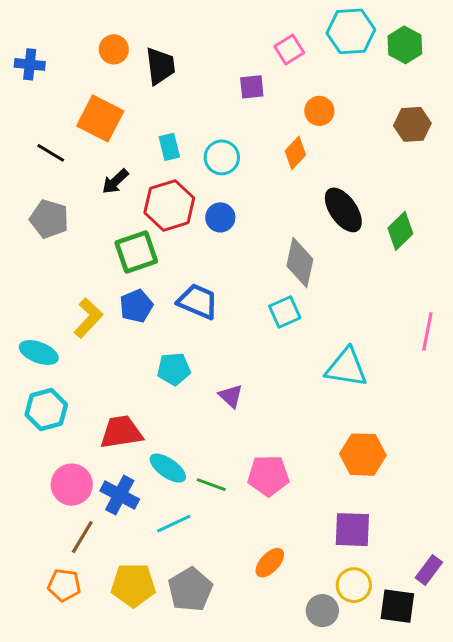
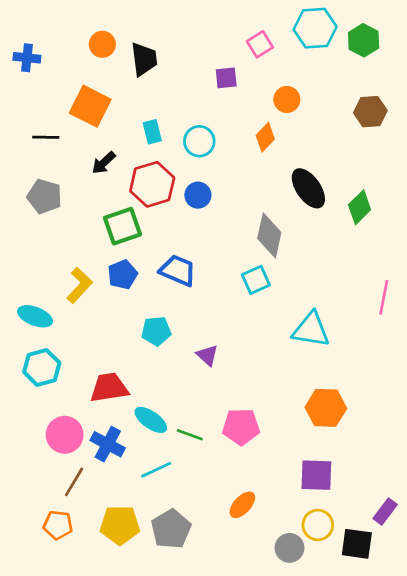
black line: (51, 153) -> (46, 137), turned -30

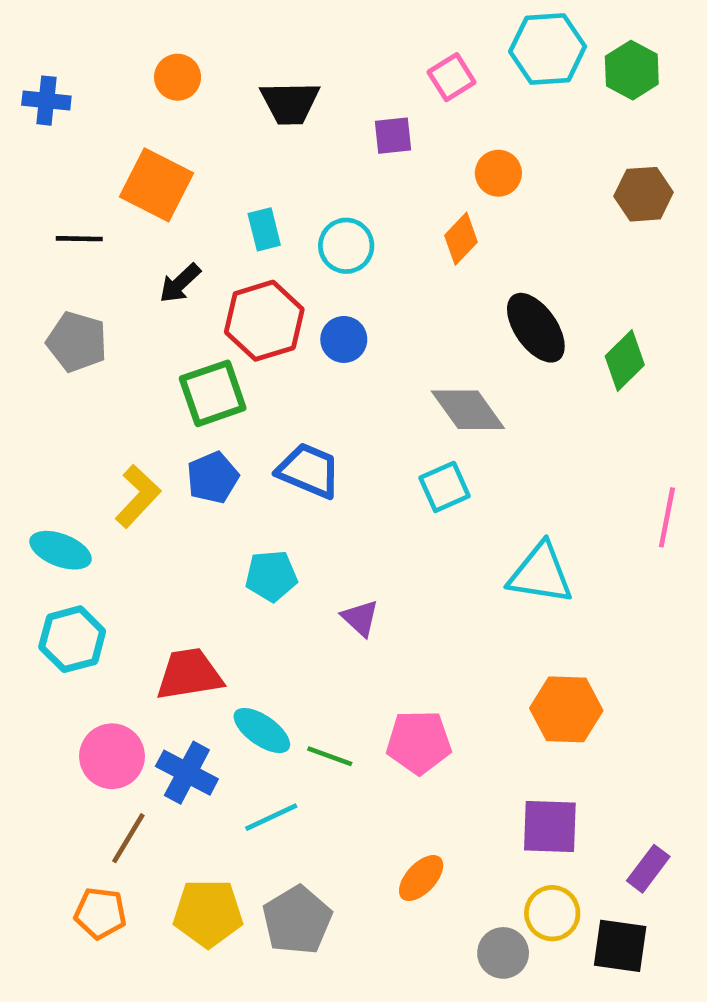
black trapezoid: (144, 59) -> (290, 103), moved, turned 96
gray diamond: (269, 235) -> (468, 410), turned -48
purple rectangle: (385, 512) -> (648, 869), moved

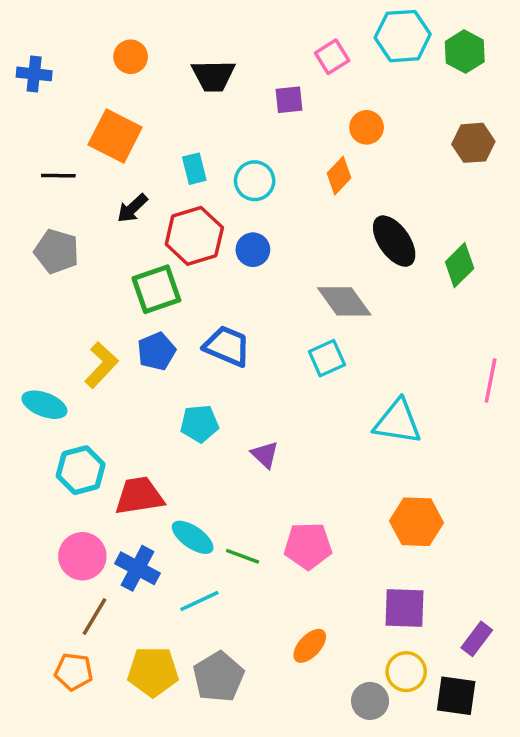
cyan hexagon: (72, 639) -> (81, 470), moved

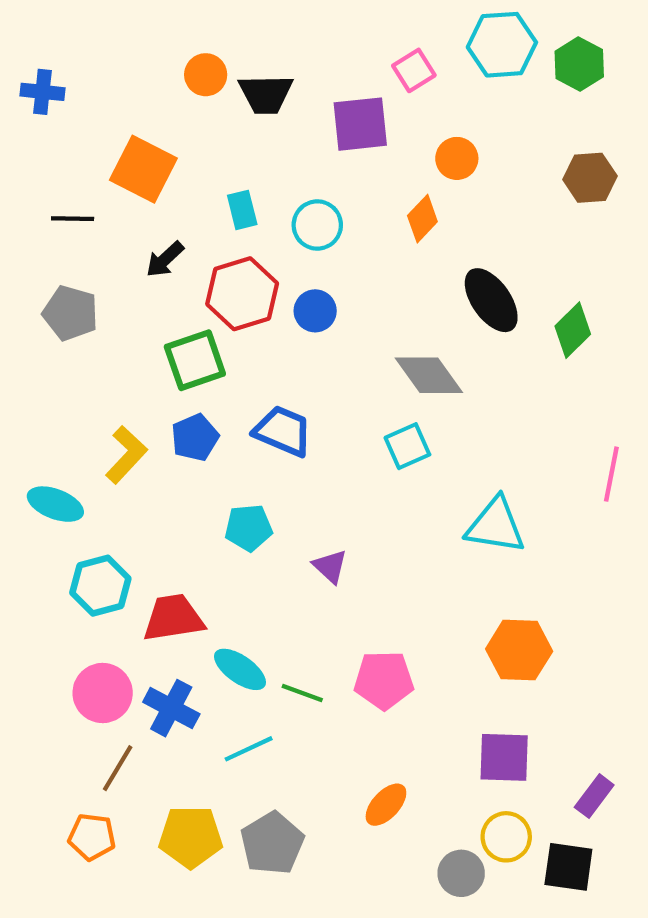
orange circle: (131, 57) -> (206, 75), moved
purple square: (289, 100) -> (360, 124), size x1.6

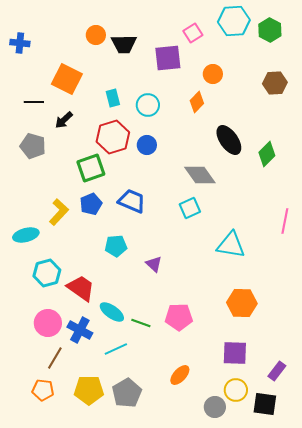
black arrow: (165, 259) -> (64, 120), moved
cyan ellipse: (55, 504) -> (26, 235), turned -35
red trapezoid: (173, 618) -> (81, 288), turned 44

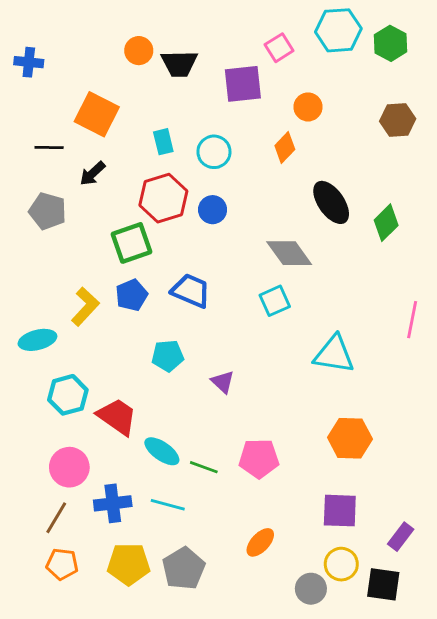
blue cross: (80, 330) -> (113, 503), moved, turned -35
cyan line: (116, 349) -> (168, 505), turned 40
brown line: (55, 358) -> (56, 518), moved

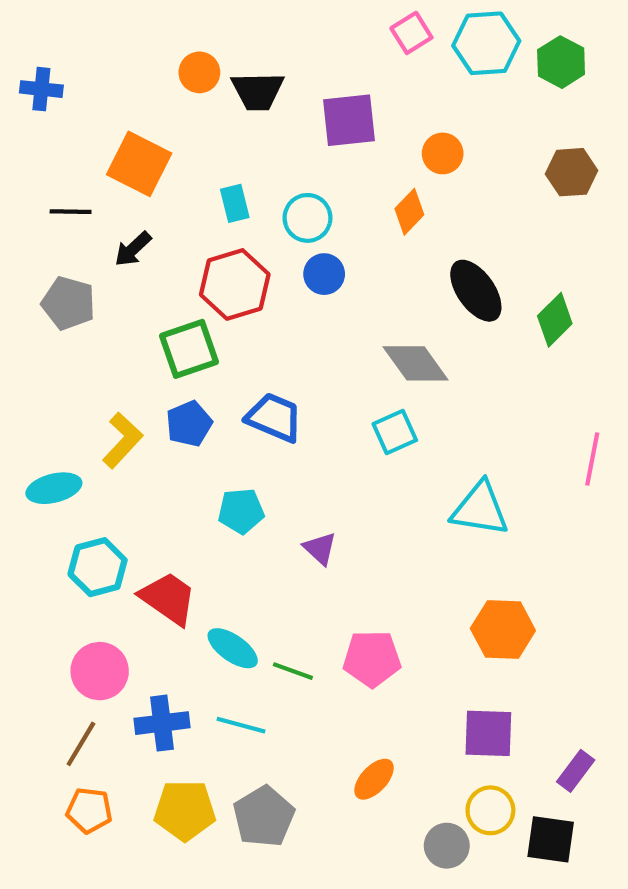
pink square: (279, 48) -> (411, 33), moved
blue circle: (213, 210) -> (324, 274), moved

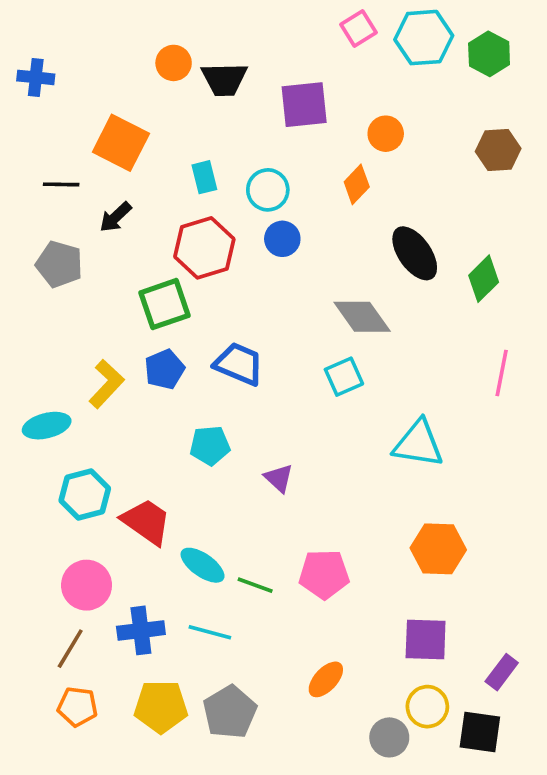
pink line: (592, 459) -> (502, 373), moved

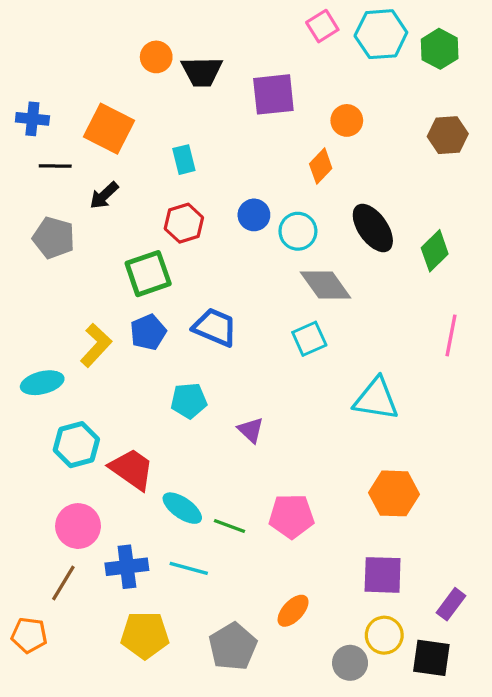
blue cross: (36, 77) -> (32, 119), moved
cyan circle: (268, 190) -> (298, 231), moved
red hexagon: (204, 248) -> (184, 223), size x0.7
orange pentagon: (77, 707) -> (29, 635), moved
gray pentagon: (230, 712) -> (233, 647), moved

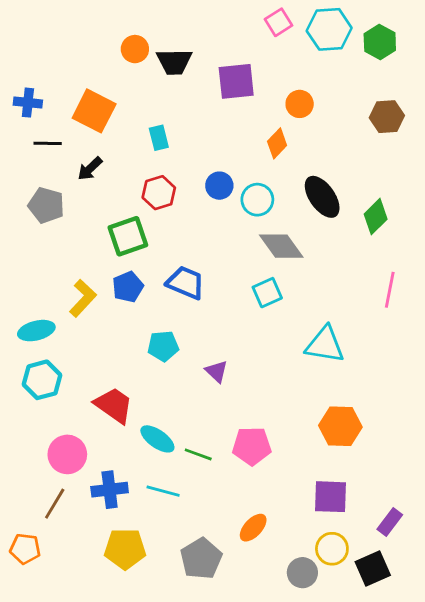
cyan hexagon: (76, 445) -> (42, 380), moved
black square: (431, 658) -> (373, 568), turned -32

